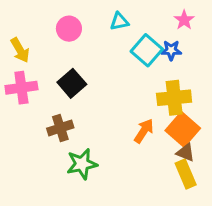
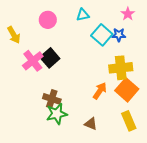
pink cross: (21, 88) -> (33, 61), moved, turned -30
brown cross: (60, 128) -> (52, 99), moved, turned 36
brown triangle: (186, 152) -> (91, 124), moved

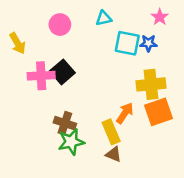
cyan square: (102, 35) -> (127, 43), turned -30
pink cross: (33, 61) -> (41, 76), turned 35
orange square: (127, 90) -> (158, 112), turned 30
yellow rectangle: (129, 121) -> (111, 132), moved

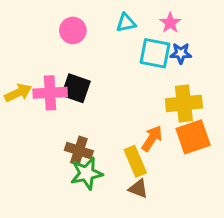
pink star: (160, 17) -> (170, 23), moved
yellow arrow: (17, 43) -> (18, 93), moved, turned -85
black square: (62, 72) -> (76, 88), turned -30

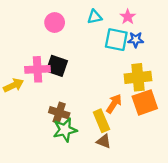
yellow arrow: (18, 93) -> (14, 85), moved

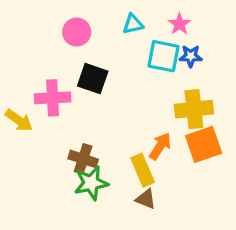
black square: (57, 66) -> (93, 79), moved
yellow arrow: (14, 85) -> (19, 120), turned 60

